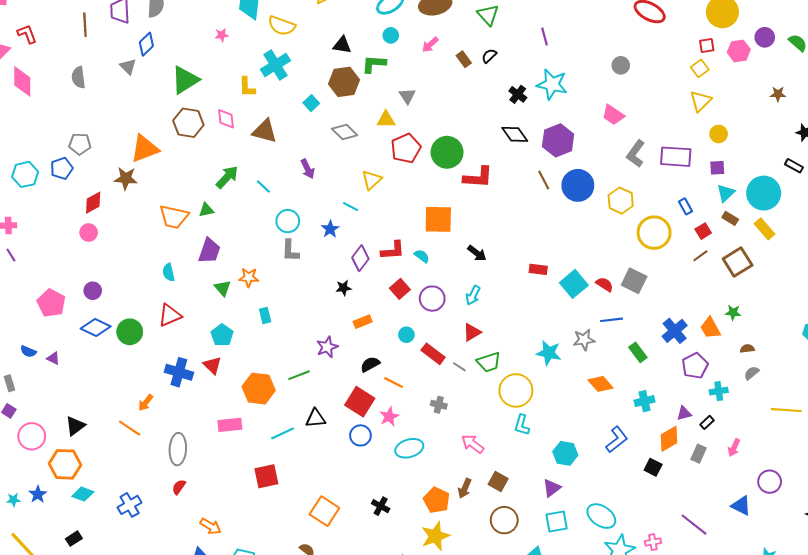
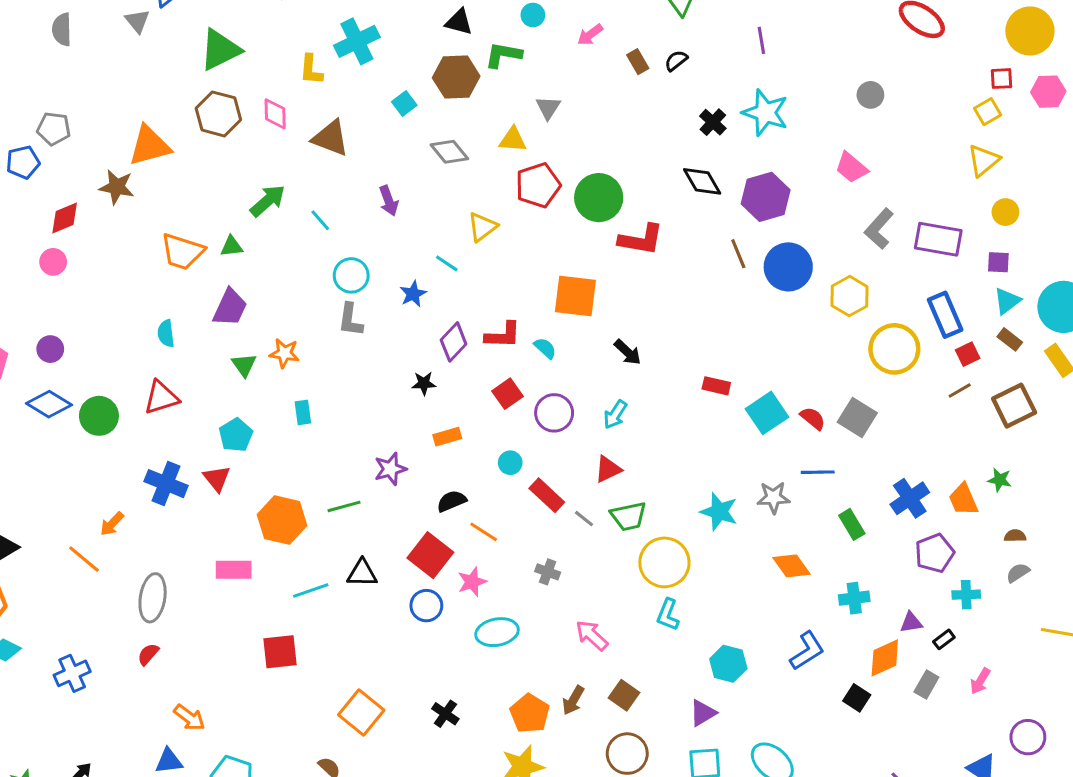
blue rectangle: (685, 206) -> (945, 315), size x1.8

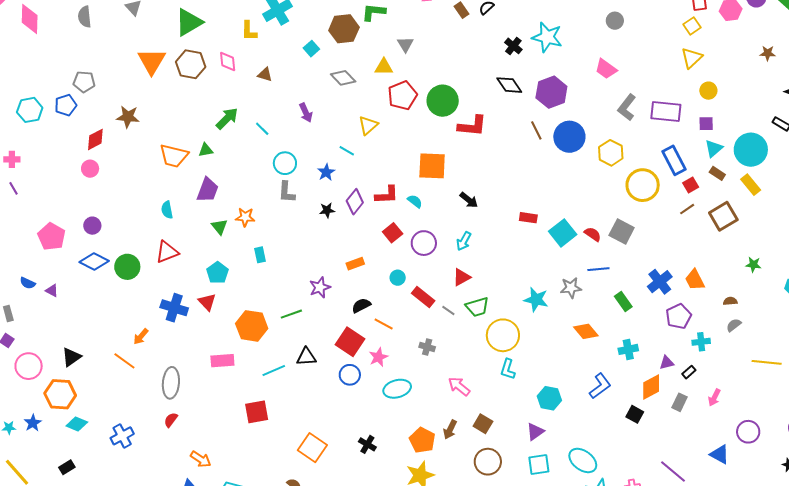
brown triangle: (331, 138) -> (265, 75), size x0.6
orange triangle: (149, 146) -> (152, 61), moved, turned -40
black star: (424, 383) -> (327, 210), moved
green star: (1000, 480) -> (753, 265), moved

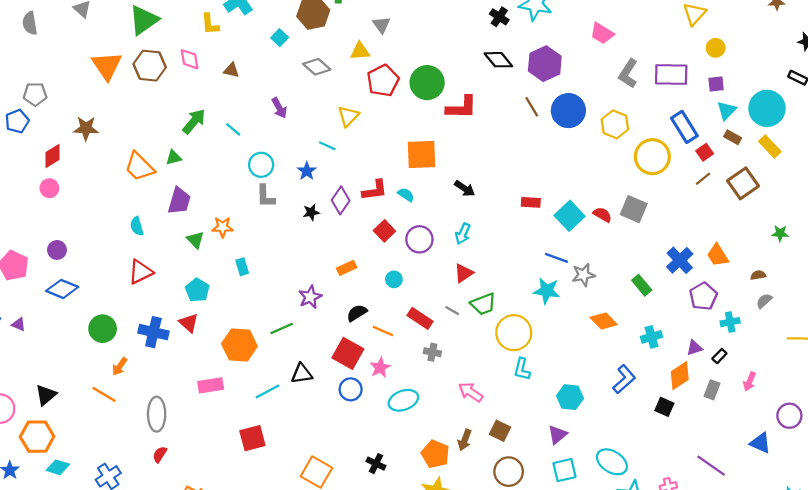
orange trapezoid: (174, 156) -> (139, 167), turned 36
green circle: (127, 267) -> (103, 329), moved
blue line: (598, 269) -> (556, 258), moved, turned 30
red rectangle: (423, 297) -> (420, 318), moved

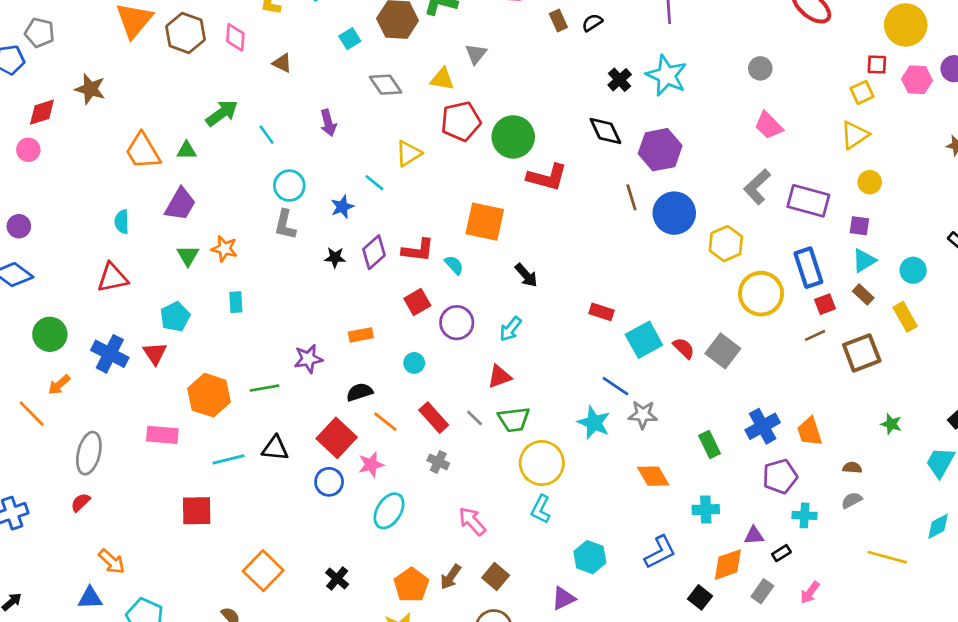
pink trapezoid: (602, 33) -> (769, 126), moved
cyan circle: (767, 108) -> (913, 270), size x0.6
cyan ellipse: (403, 400) -> (389, 511), turned -52

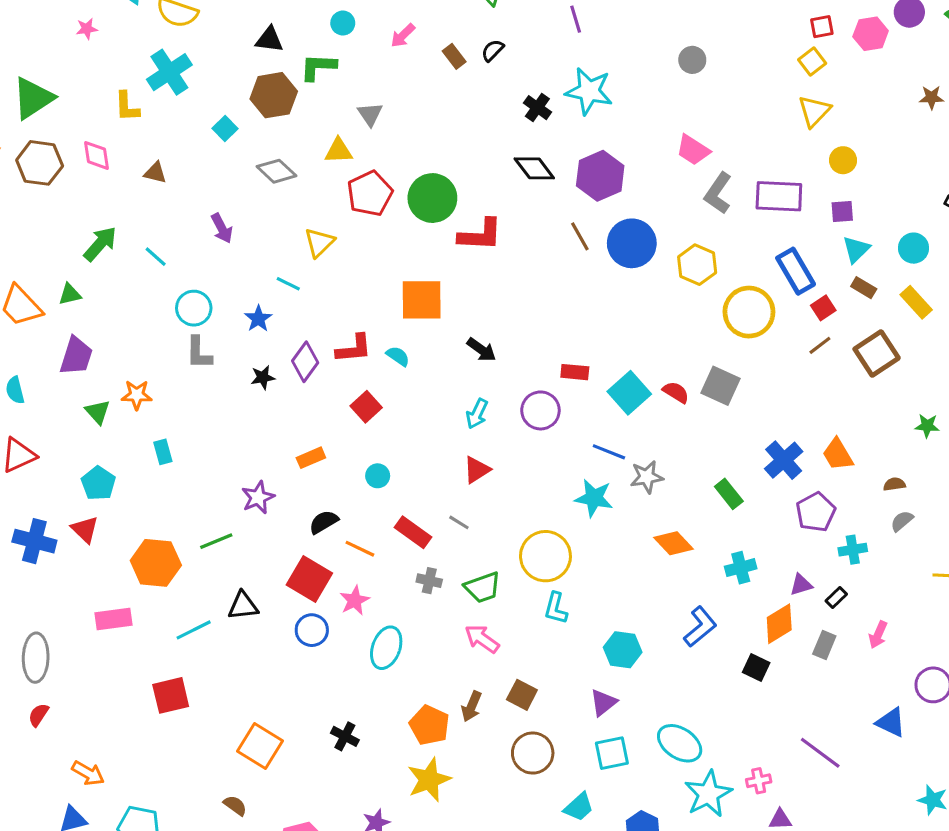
pink trapezoid: (769, 126) -> (693, 150), moved
purple circle: (457, 323) -> (540, 410), moved
green trapezoid: (514, 419) -> (483, 587), moved

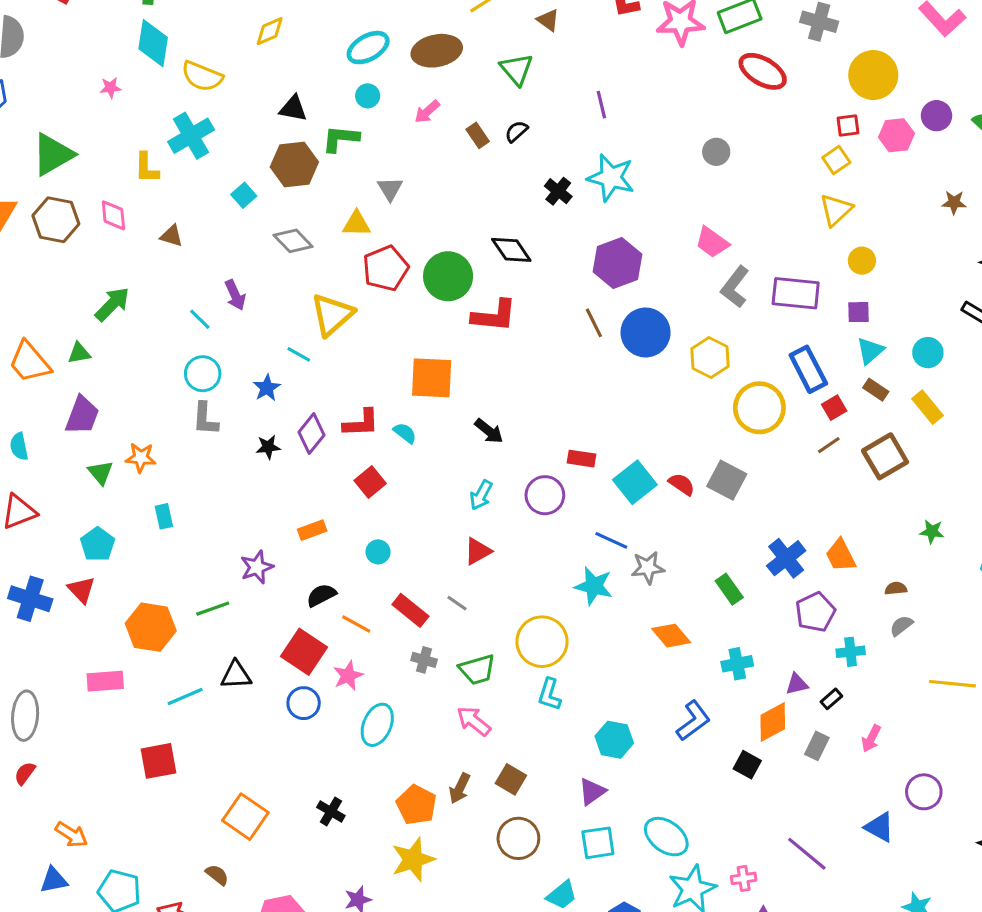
black diamond: (534, 168) -> (511, 250), moved
yellow triangle: (319, 242) -> (332, 315), size x1.4
cyan line: (156, 257) -> (200, 319), moved

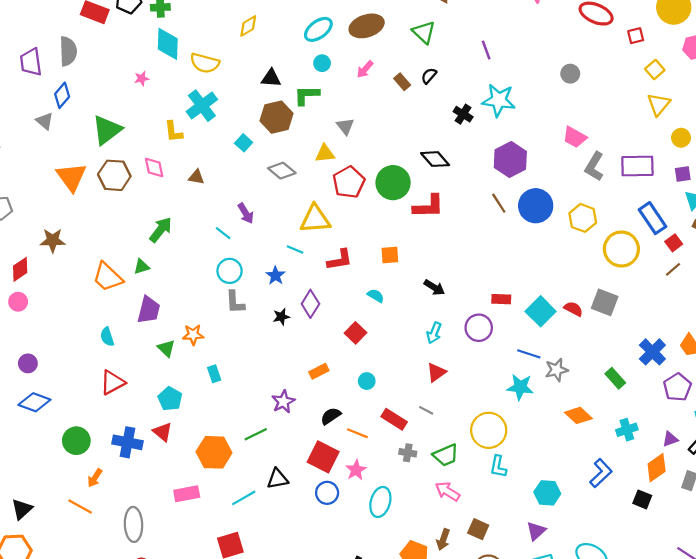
red square: (848, 125) -> (636, 36), moved
yellow triangle: (332, 315) -> (315, 219), turned 44
orange square: (432, 378) -> (390, 255), size x0.6
red L-shape: (361, 423) -> (340, 260), moved

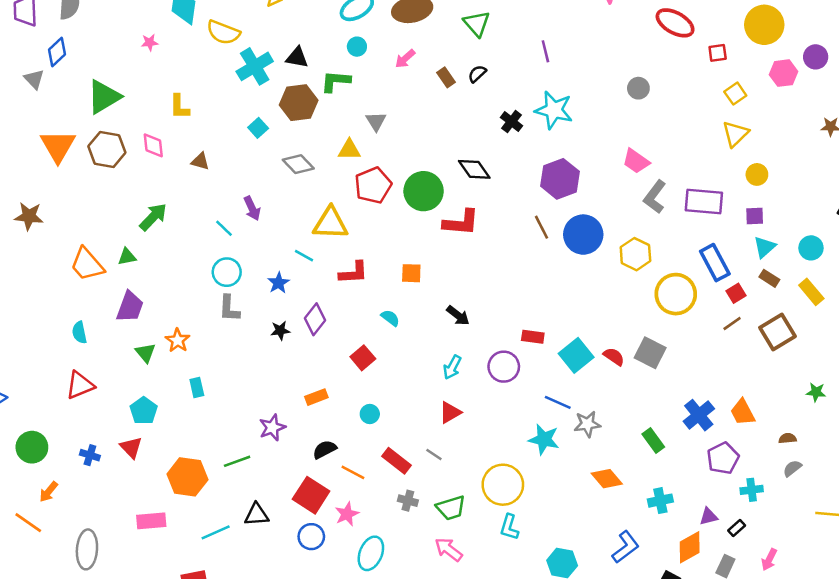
cyan cross: (202, 106) -> (255, 66), moved
orange star: (193, 335) -> (178, 340), turned 30
blue cross: (127, 442) -> (90, 455), size x0.6

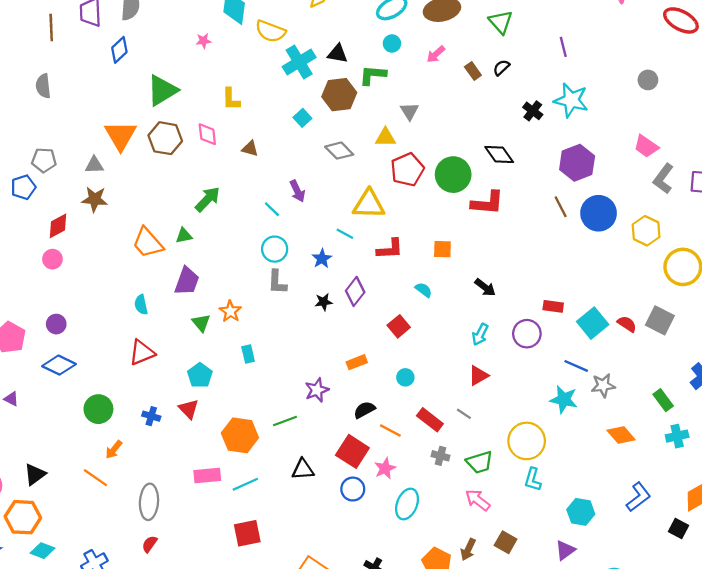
gray triangle: (34, 79) -> (94, 165), moved, turned -48
cyan cross: (660, 501) -> (677, 436), moved
cyan line: (216, 532) -> (245, 484), moved

